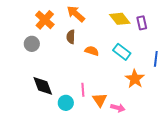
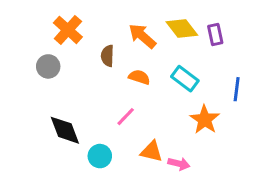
orange arrow: (76, 14) -> (142, 36), moved
pink line: (83, 90) -> (126, 117), moved, turned 48
orange triangle: (100, 100) -> (151, 151), turned -42

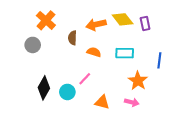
orange arrow: (142, 36) -> (96, 25), turned -54
cyan rectangle: (185, 79) -> (125, 53), turned -36
black diamond: (65, 130) -> (44, 88), turned 50
cyan circle: (100, 156) -> (67, 92), moved
pink arrow: (179, 164) -> (132, 102), moved

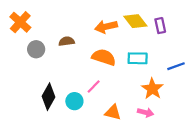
orange cross: (46, 20) -> (20, 22), moved
brown semicircle: (72, 38) -> (67, 41), moved, turned 80
orange semicircle: (94, 52) -> (104, 57), size x1.5
blue line: (159, 60) -> (176, 66), turned 63

